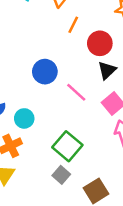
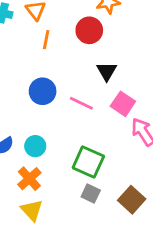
orange line: (73, 25) -> (46, 40), moved
red circle: (100, 43) -> (89, 30), moved

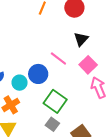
blue circle: (43, 91) -> (38, 74), moved

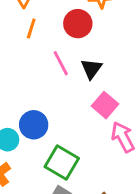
pink line: (58, 58) -> (61, 63), moved, turned 30

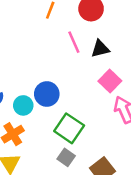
black triangle: (91, 69) -> (100, 49), turned 36

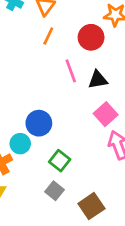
cyan circle: (23, 105) -> (20, 144), moved
green square: (69, 128) -> (60, 161), size x0.7

